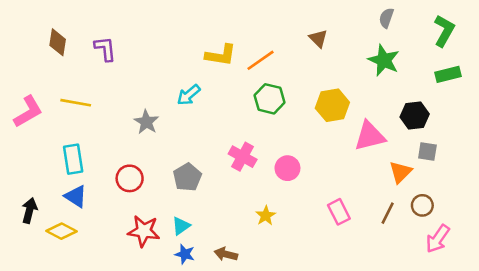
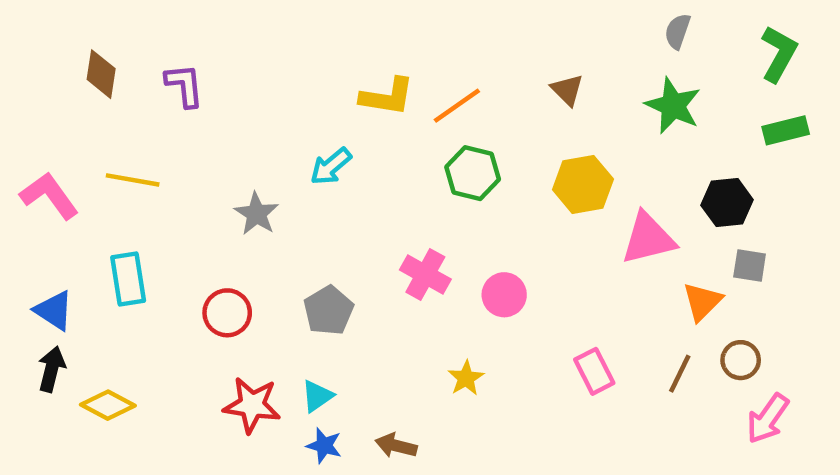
brown triangle: (318, 38) -> (567, 90), moved
pink L-shape: (28, 112) -> (49, 196), turned -96
blue triangle: (76, 196) -> (54, 311), moved

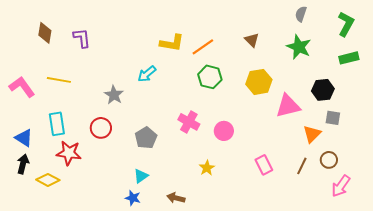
red circle: (227, 313) -> (101, 128), moved
red star: (252, 405) -> (69, 153), moved
blue star: (324, 446) -> (133, 198), moved

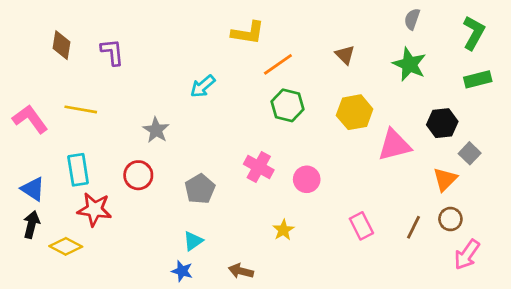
yellow L-shape: (172, 43) -> (248, 33), moved
cyan arrow: (147, 74) -> (203, 86), moved
gray square: (333, 118) -> (470, 153), moved, turned 35
orange triangle: (312, 134) -> (445, 179), moved

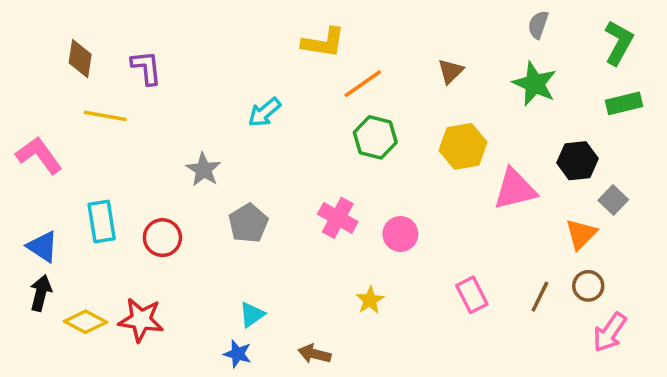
brown triangle: (345, 55) -> (450, 71), turned 30
yellow line: (81, 109) -> (105, 116), moved
red circle: (138, 175) -> (162, 238), moved
gray pentagon: (200, 189) -> (248, 223), moved
red star: (94, 209) -> (141, 320), moved

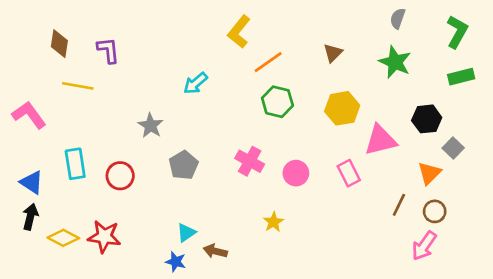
yellow L-shape: (323, 43) -> (239, 32), turned 120
pink rectangle: (472, 295) -> (349, 173), moved
brown line: (540, 297) -> (399, 205), moved
pink arrow: (610, 332) -> (424, 246), moved
brown arrow: (314, 354) -> (215, 251), moved

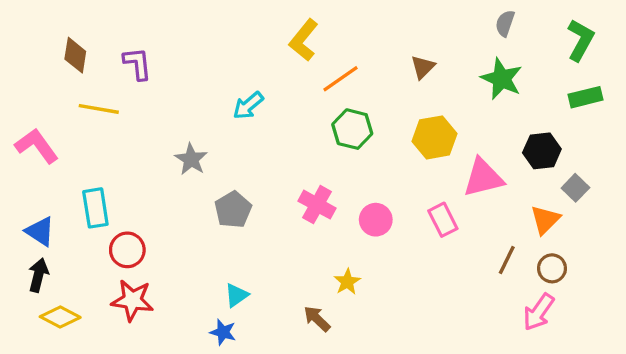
red circle: (120, 176) -> (127, 250), moved
yellow diamond: (63, 238) -> (60, 317), moved
brown arrow: (215, 251) -> (317, 319), moved, turned 30

